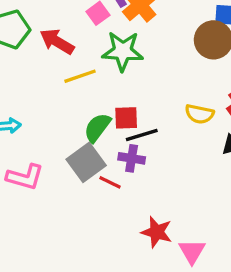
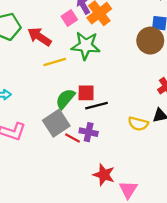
yellow semicircle: (199, 114) -> (138, 124), moved
purple cross: (132, 158) -> (89, 132), moved

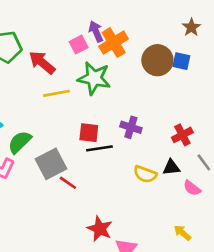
brown circle: (150, 41) -> (157, 60), moved
green semicircle: (65, 99) -> (20, 142), moved
purple cross: (89, 132) -> (131, 127), moved

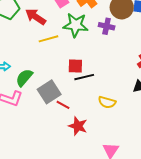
purple cross: (131, 127) -> (107, 26), moved
yellow semicircle: (145, 174) -> (107, 102), moved
red star: (100, 229) -> (78, 126), moved

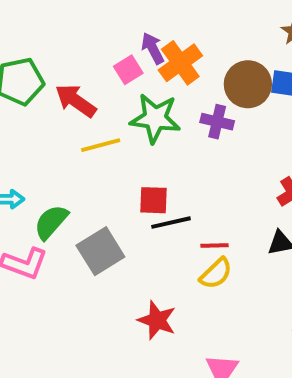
yellow semicircle: (107, 102) -> (216, 273), turned -60
red line: (63, 105) -> (215, 245), moved, turned -32

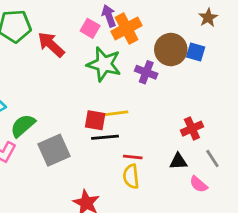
pink square: (128, 70) -> (90, 28), turned -36
yellow line: (101, 145) -> (114, 113), moved
yellow semicircle: (216, 273) -> (131, 176), turned 120

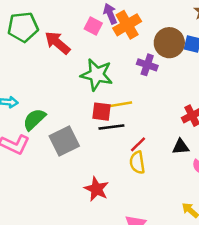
green star: (104, 64) -> (97, 75), moved
red line: (133, 157) -> (138, 144), turned -48

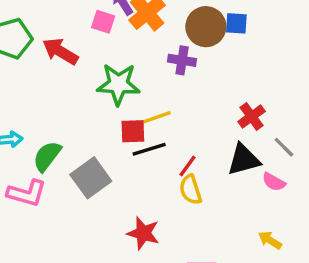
black triangle: (181, 147) -> (244, 160), size x1.5

